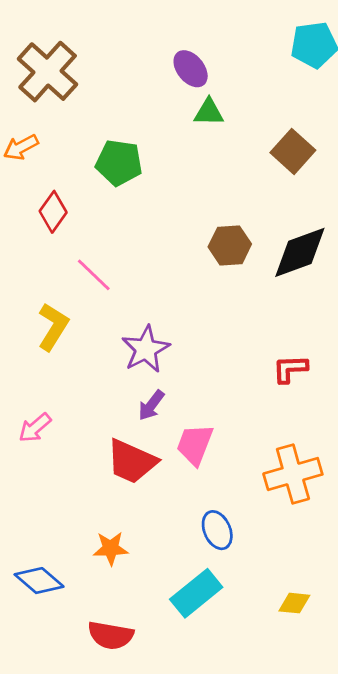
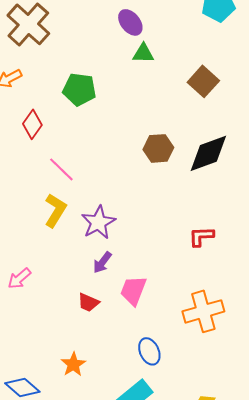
yellow L-shape: (53, 327) -> (55, 210), moved
red trapezoid: (132, 461) -> (88, 302), size x0.6
orange star: (111, 548) -> (73, 364), turned -30

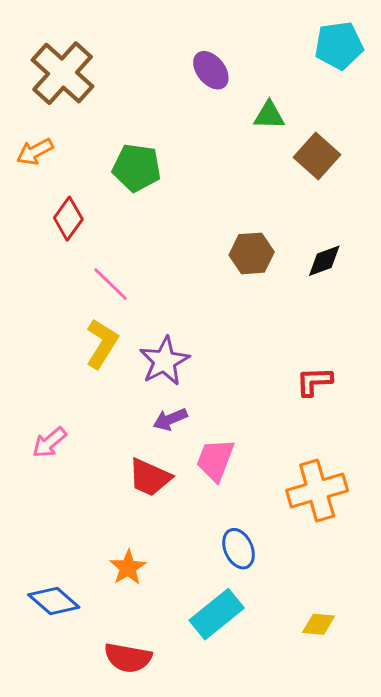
green triangle: (143, 53) -> (269, 115), moved
black diamond: (208, 153) -> (324, 261), size x0.6
purple arrow: (102, 262) -> (170, 419), turned 30
red trapezoid: (88, 302) -> (150, 477), size x1.4

